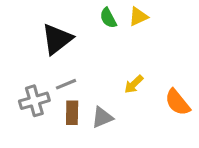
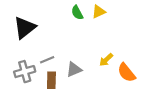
black triangle: (57, 39) -> (25, 28), moved
yellow arrow: (134, 84) -> (106, 60), moved
gray triangle: (102, 117) -> (74, 69), moved

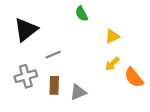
yellow triangle: (99, 12) -> (112, 36), moved
gray line: (47, 60) -> (53, 55), moved
gray triangle: (74, 69) -> (78, 92), moved

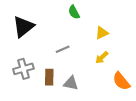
gray line: (53, 55) -> (63, 49), moved
orange semicircle: (134, 77) -> (121, 81), moved
gray triangle: (78, 92) -> (71, 83), turned 35

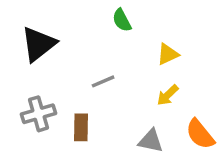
gray triangle: (71, 83) -> (151, 141), moved

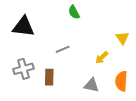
black triangle: (39, 44) -> (23, 27), turned 45
yellow triangle: (168, 54) -> (122, 38), moved, turned -40
orange semicircle: (200, 134) -> (121, 81), turned 42

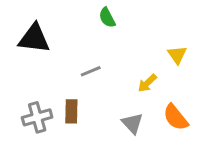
gray cross: (23, 69) -> (37, 117), moved
orange semicircle: (121, 81) -> (176, 117), turned -42
gray triangle: (91, 85) -> (132, 123), turned 35

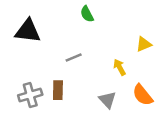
yellow triangle: (177, 55) -> (144, 44), turned 42
yellow arrow: (147, 83) -> (120, 67), turned 105

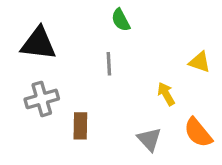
yellow triangle: (144, 44) -> (200, 62), turned 42
gray line: (74, 58) -> (109, 64), moved, turned -70
gray cross: (30, 95) -> (42, 99), moved

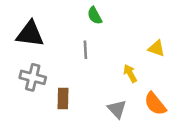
gray cross: (42, 99) -> (33, 77), turned 30

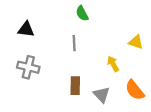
black triangle: (30, 34) -> (26, 29), size x0.7
brown rectangle: (63, 98) -> (75, 86), moved

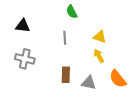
yellow triangle: (136, 42) -> (100, 37), moved
gray triangle: (102, 95) -> (89, 83), turned -35

